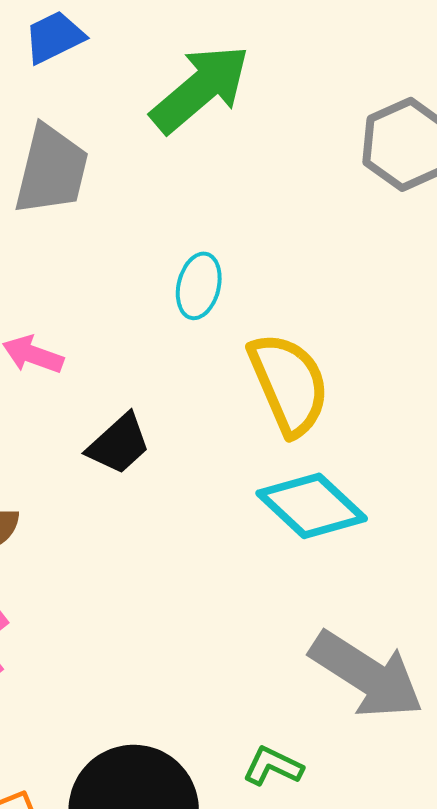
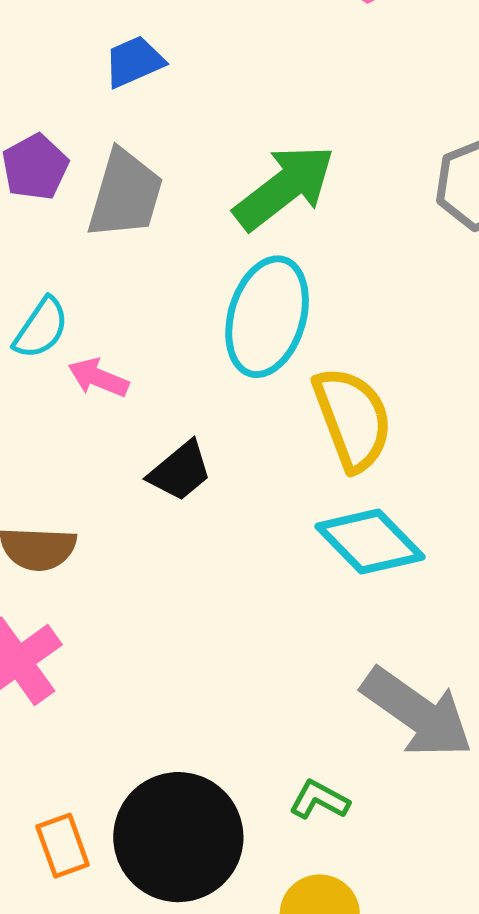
green arrow: (200, 89) -> (284, 187), moved
cyan ellipse: (199, 286) -> (267, 317), size x1.8

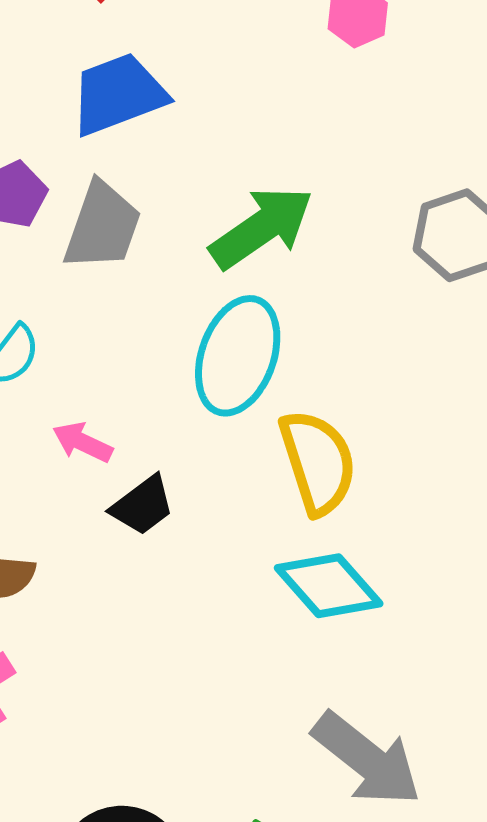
blue trapezoid: (134, 62) -> (118, 94), size x1.6
pink arrow: (98, 378) -> (83, 442), moved

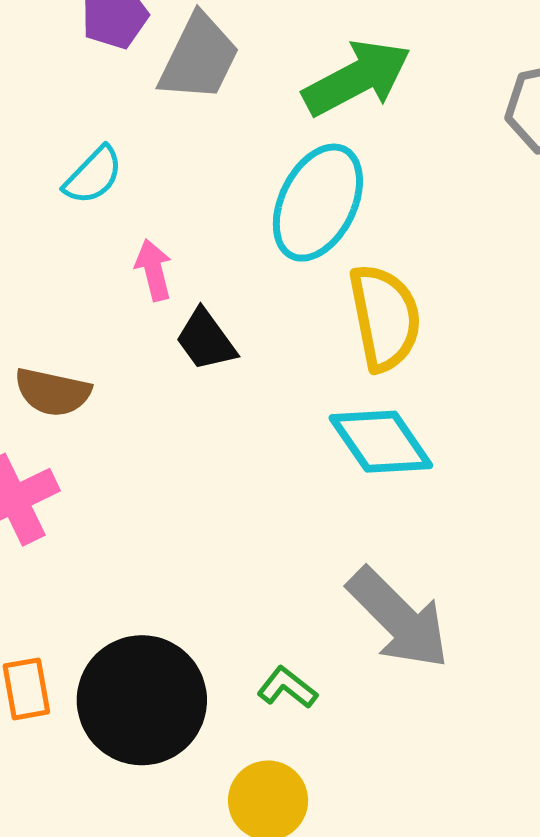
pink arrow: (83, 442) -> (154, 270), turned 44
black trapezoid: (143, 505) -> (206, 340), turned 84

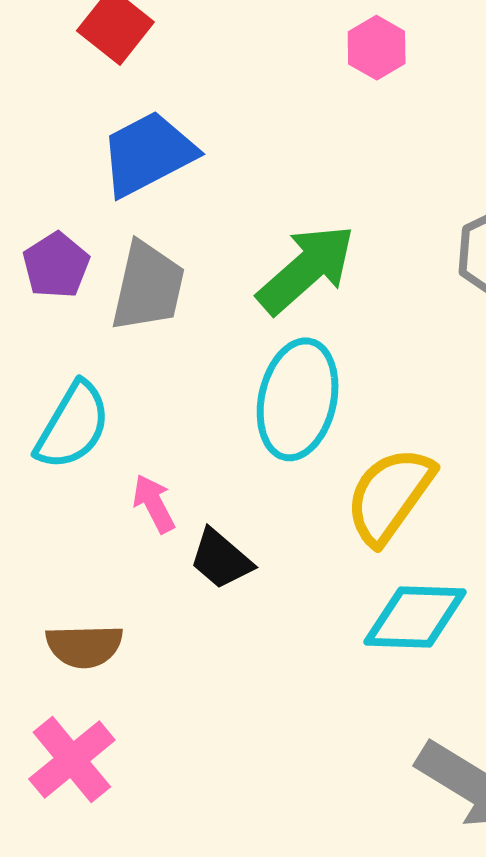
cyan semicircle: (93, 175) -> (73, 426), size x1.4
yellow semicircle: (385, 318) -> (390, 495), turned -120
cyan diamond: (381, 442) -> (415, 617), turned -40

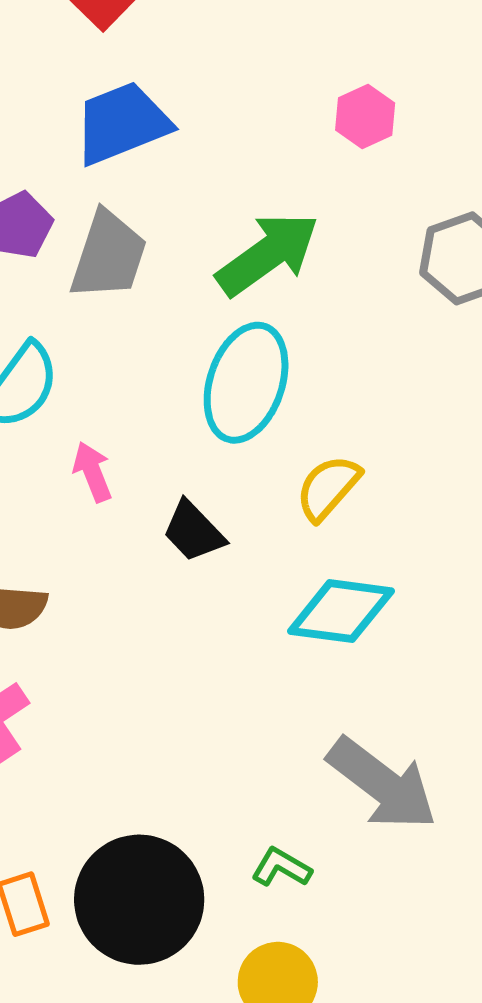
pink hexagon: (377, 48) -> (365, 116), moved
yellow semicircle: (390, 495) -> (328, 488), size x0.7
black trapezoid: (221, 559) -> (194, 531), moved

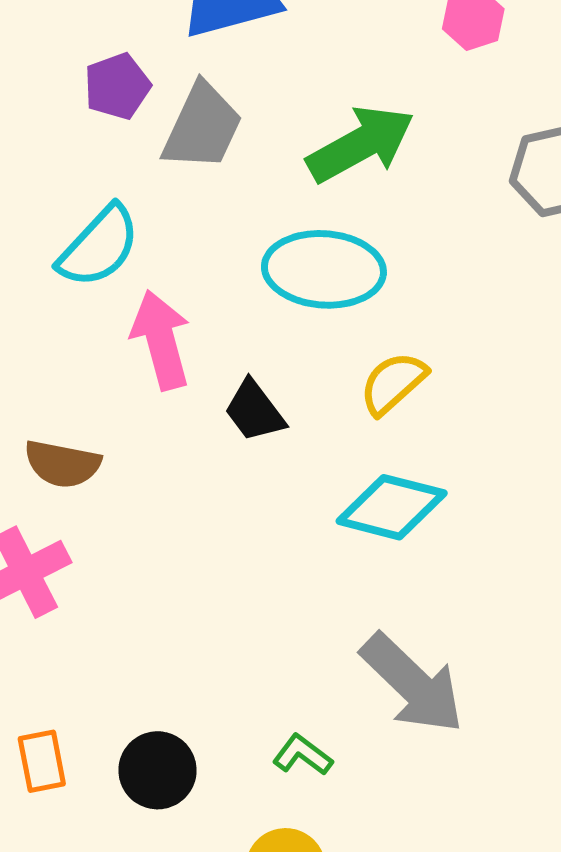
cyan ellipse: (246, 383) -> (324, 269), turned 69
pink arrow: (92, 472) -> (161, 340), size x1.6
black circle: (139, 900) -> (158, 770), size x0.6

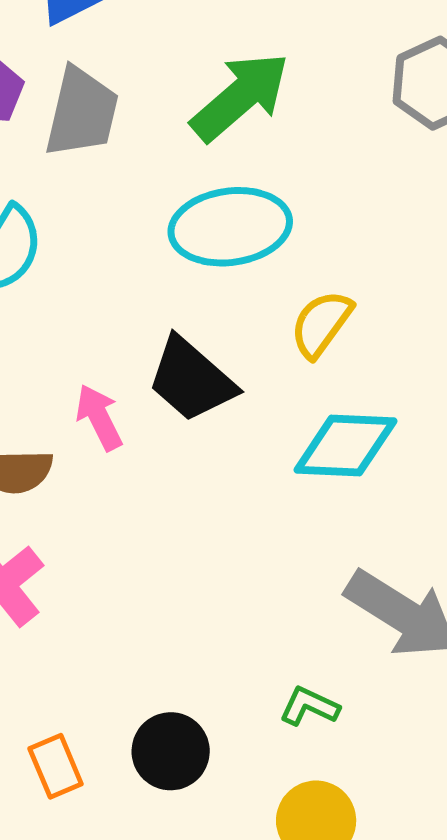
pink arrow: (161, 340) -> (99, 417), moved, size x0.7
black trapezoid: (254, 411) -> (191, 380), size x1.4

